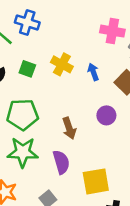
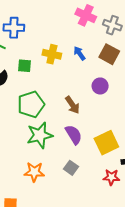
pink cross: (112, 31) -> (86, 15), turned 30

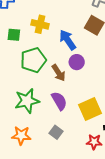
blue arrow: (79, 53) -> (68, 40), moved, size x1.5
purple circle: (100, 86) -> (77, 62), moved
green pentagon: (31, 104) -> (33, 60), moved

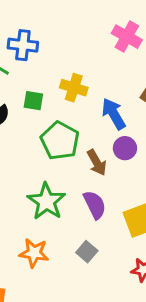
green pentagon: (33, 60) -> (60, 141), turned -30
green star: (27, 101) -> (46, 201), turned -30

